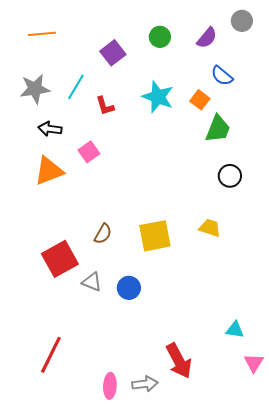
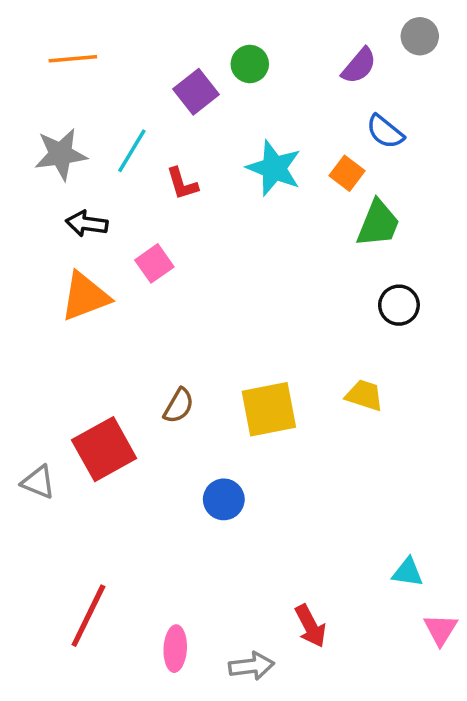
green circle: (160, 37) -> (250, 64), moved
gray triangle: (92, 282) -> (38, 482), moved
red arrow: (179, 361) -> (311, 626), size x0.7
pink ellipse: (110, 386) -> (175, 649), moved

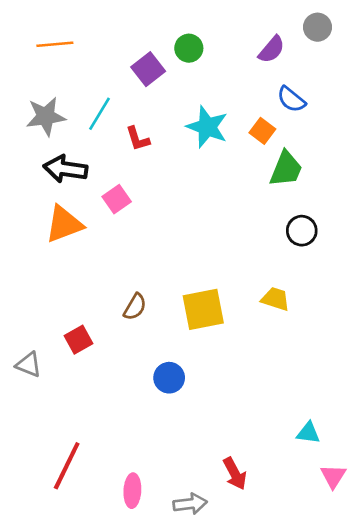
black arrow: (87, 224) -> (65, 169), size x1.4
red square: (104, 449) -> (79, 340), size x0.6

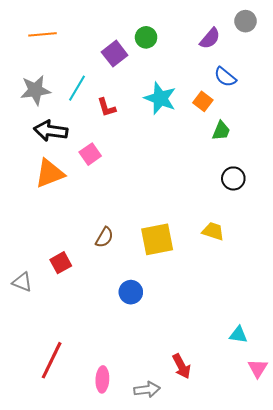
green trapezoid: (286, 169) -> (221, 131), size x0.7

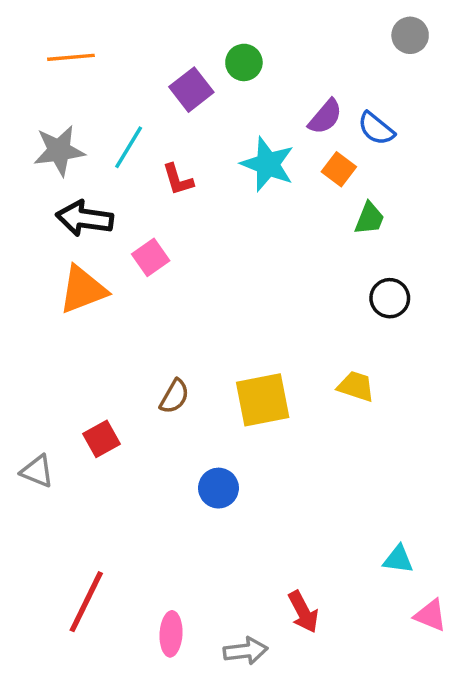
purple semicircle: (210, 38) -> (325, 117), moved
pink triangle: (258, 368) -> (430, 615), turned -40

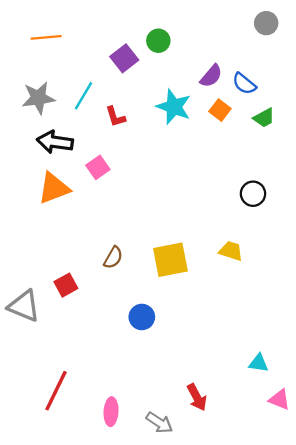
green trapezoid: (369, 218) -> (264, 118), moved, turned 40
gray triangle: (37, 471) -> (24, 306), size x1.5
gray arrow: (246, 651) -> (159, 423), turned 40

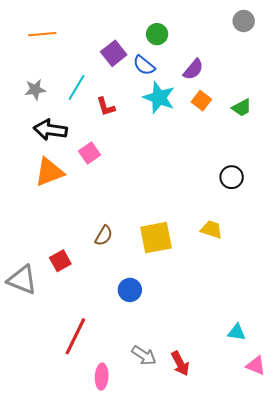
green circle: (158, 41) -> (157, 34), moved
blue semicircle: (244, 84) -> (144, 65), moved
gray star: (38, 98) -> (35, 90), size x0.7
red line: (56, 391) -> (75, 336), moved
gray arrow: (159, 423) -> (144, 355), moved

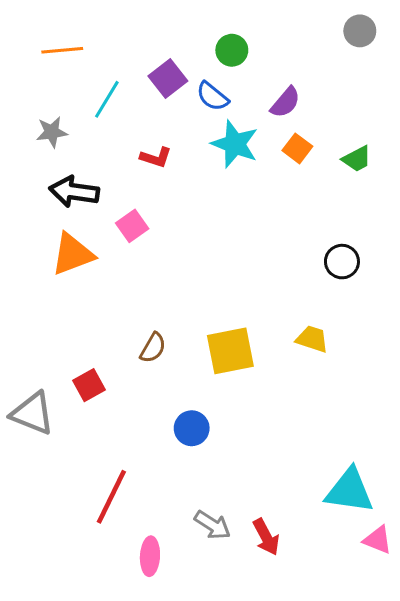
cyan line: (76, 88) -> (107, 99), moved
red L-shape: (106, 107) -> (156, 157), turned -55
cyan triangle: (237, 332) -> (349, 491), size x1.8

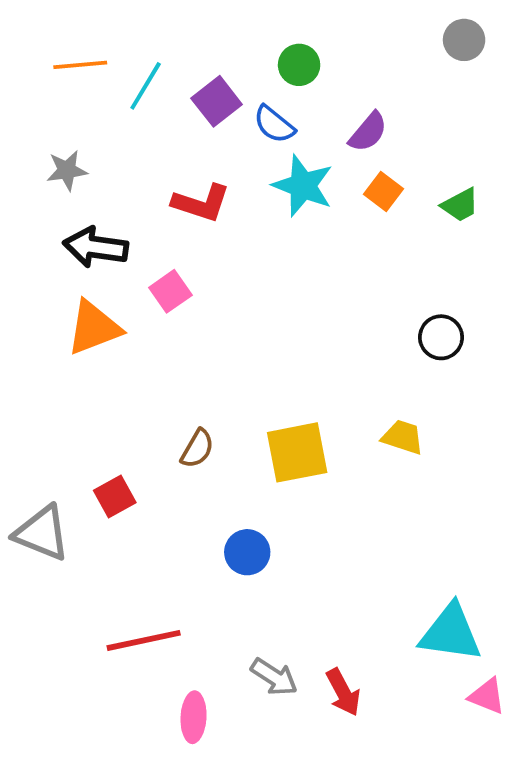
cyan line: (107, 99) -> (146, 86), moved
red L-shape: (156, 157) -> (201, 203), size x1.4
red line: (111, 497) -> (144, 640), turned 52

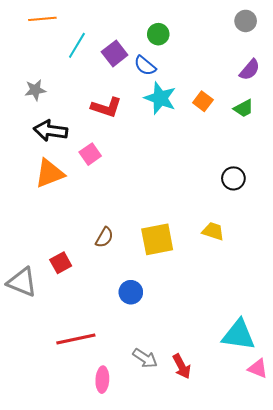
orange line: (80, 65) -> (42, 19), moved
purple semicircle: (368, 132) -> (250, 70), moved

